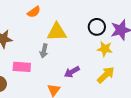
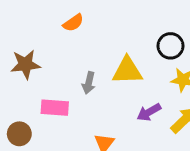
yellow triangle: (57, 32) -> (127, 71), moved
purple arrow: (72, 72) -> (149, 112), moved

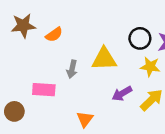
orange semicircle: (73, 23) -> (54, 35), moved
brown star: (25, 64) -> (23, 26), moved

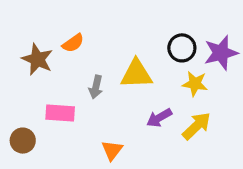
brown star: (23, 26) -> (37, 59), moved, turned 30

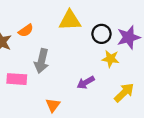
yellow triangle: (136, 74) -> (70, 20), moved
gray arrow: (96, 87) -> (42, 61), size x1.5
yellow arrow: (197, 126) -> (124, 93), moved

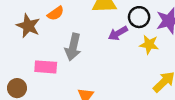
purple arrow: (86, 82) -> (118, 33), moved

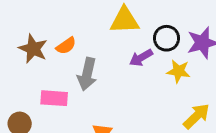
orange semicircle: (56, 13) -> (66, 46), moved

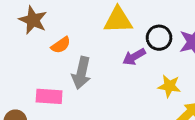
brown star: (33, 49) -> (33, 20), moved
yellow star: (178, 71) -> (169, 86), moved

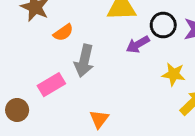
pink rectangle: (49, 96) -> (51, 85), turned -35

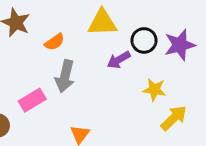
orange semicircle: (63, 32) -> (55, 42), moved

